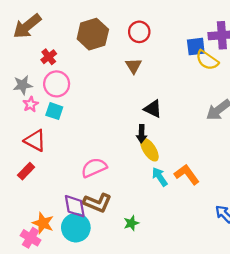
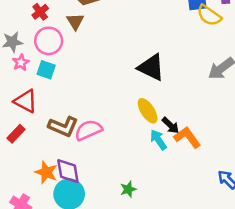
brown triangle: (134, 66) -> (75, 21), moved
black triangle: (153, 109) -> (151, 67), size x1.4
black arrow: (141, 134) -> (170, 125), moved, turned -48
brown L-shape: (97, 203) -> (63, 126), moved
orange star: (43, 223) -> (46, 172), moved

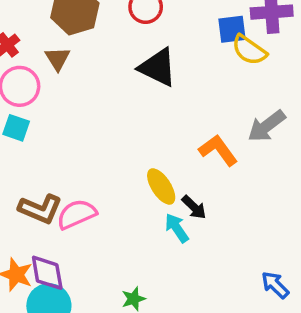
black triangle: (151, 67) -> (158, 67), moved
orange L-shape: (187, 137) -> (218, 150), moved

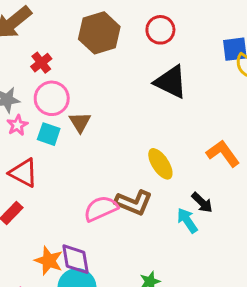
brown triangle: (58, 59) -> (80, 122), moved
yellow ellipse: (161, 186) -> (160, 164), moved
brown L-shape: (40, 209) -> (134, 203), moved

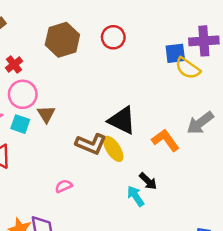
black triangle: (171, 82) -> (122, 120), moved
brown L-shape: (134, 203) -> (91, 144), moved
pink semicircle: (101, 209) -> (64, 186), size x0.6

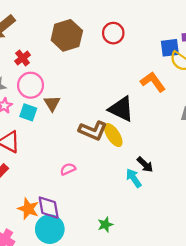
orange L-shape: (165, 140) -> (153, 82), moved

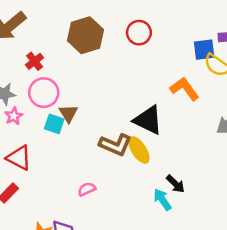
cyan square: (28, 112) -> (54, 124), moved

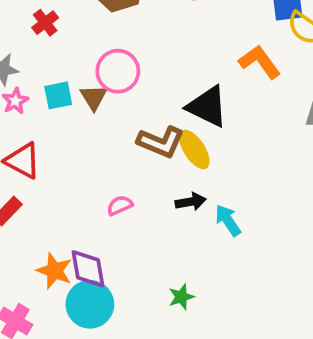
pink circle: (44, 93) -> (118, 71), moved
cyan square: (54, 124) -> (58, 95), moved, turned -30
black arrow: (175, 184) -> (191, 202), moved, turned -54

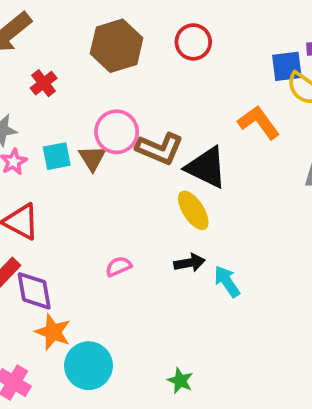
brown L-shape: (161, 142) -> (160, 149), moved
purple diamond: (88, 269) -> (34, 291), moved
green star: (181, 297) -> (180, 381), moved, turned -30

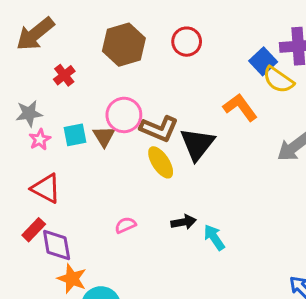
blue square: (287, 66) -> (263, 61), turned -36
black triangle: (206, 167) -> (197, 144), turned 42
yellow ellipse: (193, 210) -> (161, 162), moved

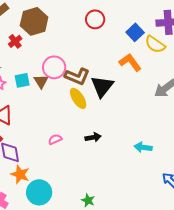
brown hexagon: (124, 45) -> (34, 21), moved
blue square: (263, 61) -> (135, 32), moved
cyan arrow: (214, 237) -> (143, 147), moved, turned -48

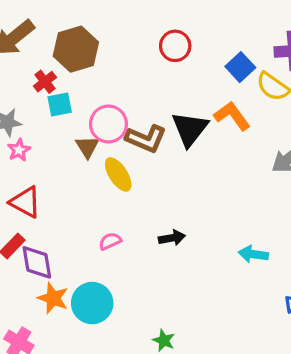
cyan square: (22, 80) -> (60, 104), moved
black triangle: (102, 86) -> (190, 129), moved
yellow ellipse: (78, 98) -> (118, 174), moved
cyan circle: (39, 192) -> (92, 303), moved

